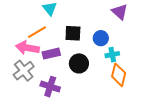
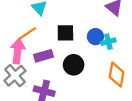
pink arrow: (27, 48) -> (18, 51), turned 90
cyan cross: (112, 55) -> (108, 42), moved

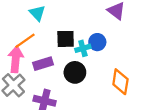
cyan cross: (108, 42) -> (83, 48), moved

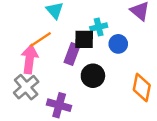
cyan cross: (83, 48) -> (99, 27), moved
purple rectangle: (43, 64) -> (72, 54), moved, turned -54

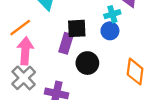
cyan cross: (99, 27) -> (112, 14), moved
orange line: (40, 40) -> (20, 28), moved

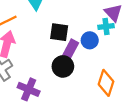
cyan cross: (112, 14) -> (106, 26), moved
purple rectangle: (66, 43) -> (71, 49), moved

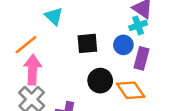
purple rectangle: (71, 49) -> (141, 58), moved
orange diamond: (106, 83) -> (131, 90), moved, turned -40

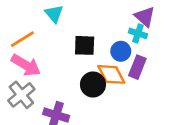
cyan cross: (138, 25) -> (138, 33), turned 30
pink arrow: (32, 70) -> (26, 65), turned 112
orange diamond: (131, 90) -> (111, 74), moved

